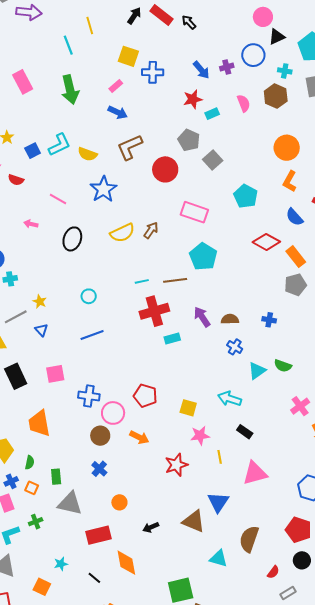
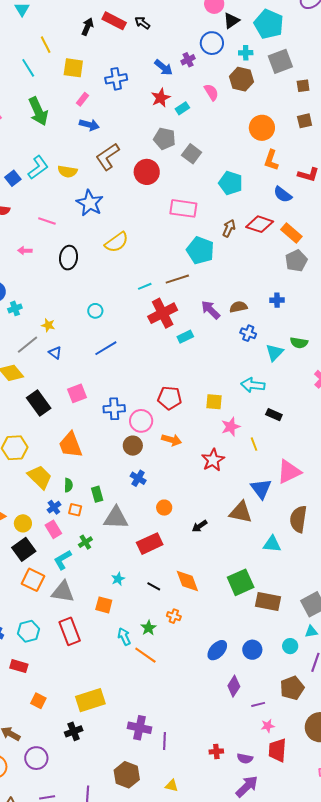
yellow square: (128, 56) -> (73, 68), moved
brown arrow: (151, 230) -> (229, 228), moved
pink triangle: (255, 473) -> (289, 472), moved
orange diamond: (126, 563) -> (187, 581), moved

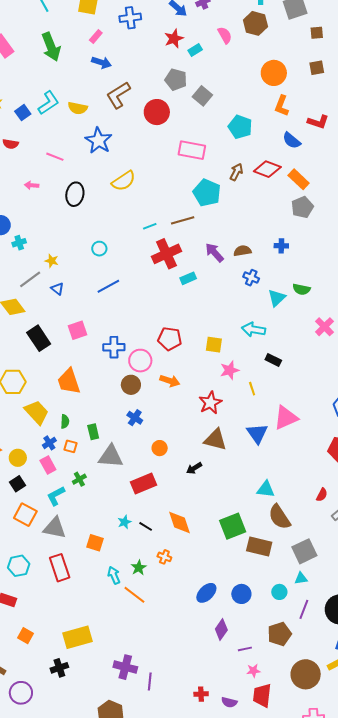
brown triangle: (241, 512) -> (215, 440), moved
brown semicircle: (298, 519) -> (279, 517), moved, turned -44
black square: (24, 549) -> (17, 484), size x0.7
cyan star: (118, 579) -> (125, 522), moved

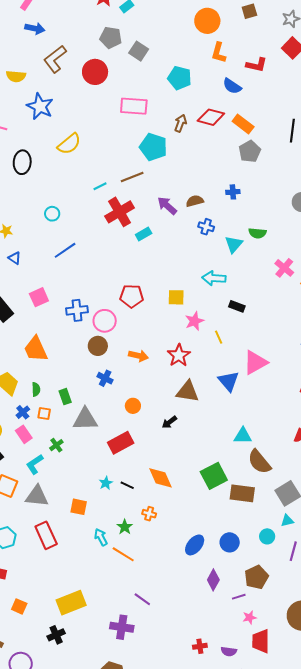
orange arrow: (170, 381) -> (138, 356), moved
brown pentagon: (279, 634) -> (256, 577), moved
purple line: (150, 681) -> (142, 599), moved, turned -54

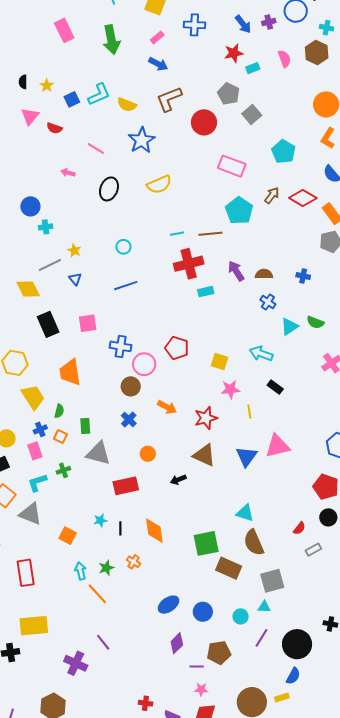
black line: (127, 485) -> (120, 528), turned 48
red rectangle: (46, 535) -> (26, 573), moved

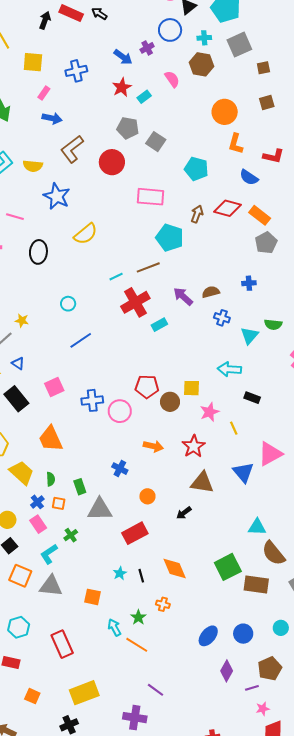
blue triangle: (75, 279) -> (18, 363), moved
brown circle: (131, 386) -> (170, 402), moved

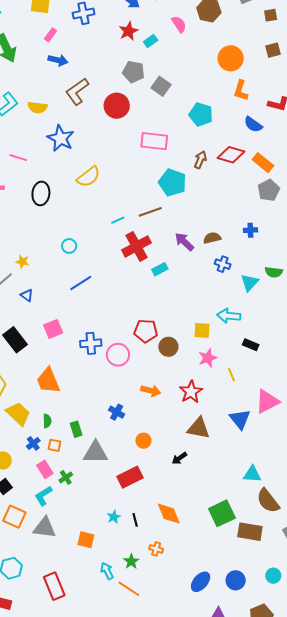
blue triangle: (18, 363) -> (27, 295), moved
yellow square: (191, 388) -> (202, 330), moved
pink rectangle: (38, 524) -> (45, 469), moved

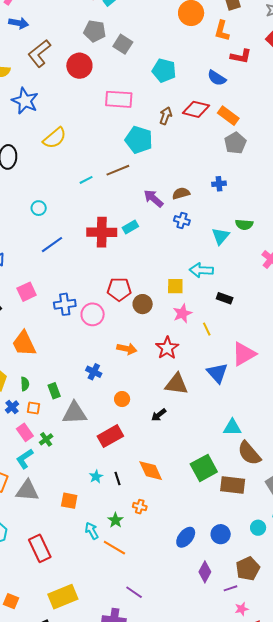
orange L-shape: (241, 90) -> (222, 31), moved
red cross: (137, 246) -> (102, 232), moved, turned 32
blue cross: (223, 264) -> (182, 220), moved

